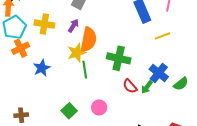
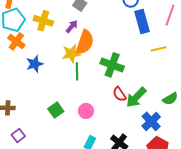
orange cross: (21, 48) -> (16, 41), turned -36
blue cross: (159, 73) -> (151, 121), moved
green arrow: (147, 87) -> (136, 97), size x1.6

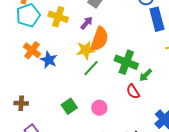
orange cross: (16, 41) -> (32, 50), moved
blue star: (35, 64) -> (49, 60), turned -30
green line: (77, 71) -> (91, 68), turned 42
green arrow: (136, 97) -> (146, 75), moved, size x0.6

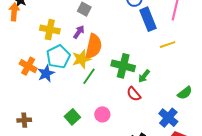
cyan pentagon: (28, 15) -> (58, 57), moved
blue star: (49, 60) -> (46, 73), turned 30

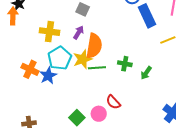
green cross: (123, 66) -> (125, 64), size x0.6
green line: (89, 76) -> (97, 68), moved, turned 54
red semicircle: (134, 94) -> (113, 102), moved
pink circle: (102, 114) -> (99, 114), moved

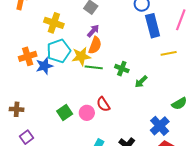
purple arrow: (79, 32) -> (93, 31), moved
orange semicircle: (94, 46) -> (95, 45), size x0.7
orange cross: (30, 69) -> (28, 56), turned 36

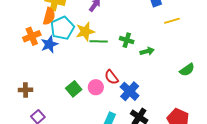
orange semicircle: (95, 45) -> (49, 16), moved
green arrow: (141, 82) -> (147, 51), turned -144
blue cross: (160, 126) -> (130, 91), moved

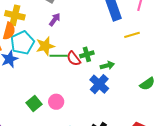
green cross: (127, 40) -> (87, 54), turned -32
red semicircle: (111, 77) -> (74, 59), moved
blue cross: (130, 91) -> (99, 84), moved

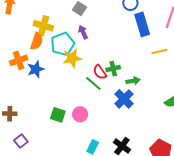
purple arrow: (55, 20) -> (83, 32), turned -64
cyan pentagon: (22, 43) -> (63, 44), moved
green line: (59, 56) -> (93, 84), moved, turned 36
green square: (34, 104) -> (58, 115), turned -35

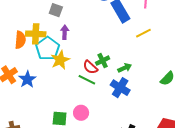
yellow cross: (43, 26) -> (36, 34), moved
purple arrow: (83, 32) -> (65, 32), turned 40
orange semicircle: (37, 41) -> (20, 40), moved

